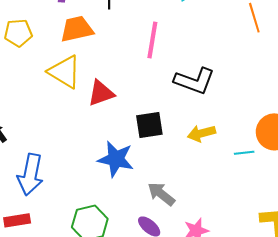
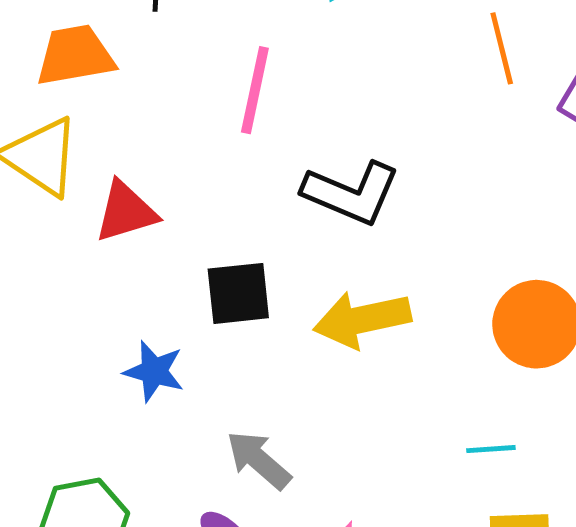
yellow arrow: (201, 133) -> (362, 319), size x1.4
cyan line: (244, 153) -> (491, 449), moved
blue star: (116, 159) -> (154, 371), size x0.7

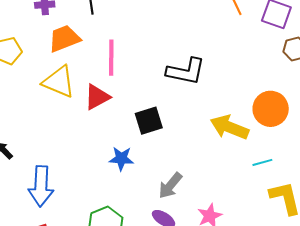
pink line: (255, 90) -> (111, 58), moved
yellow arrow: (362, 319) -> (229, 127), moved, turned 45
gray arrow: (259, 460) -> (170, 186), turned -80

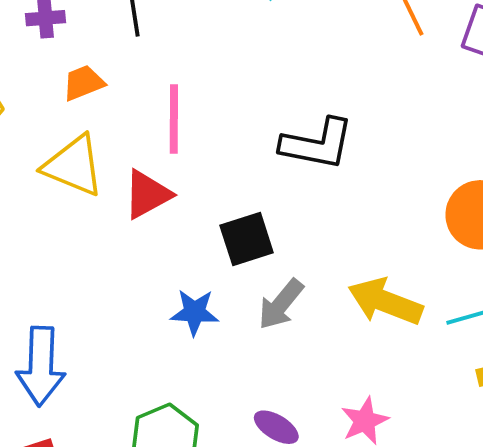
orange trapezoid: (64, 39) -> (83, 83), size x0.7
yellow arrow: (229, 127) -> (385, 302), moved
gray arrow: (170, 186) -> (281, 304), moved

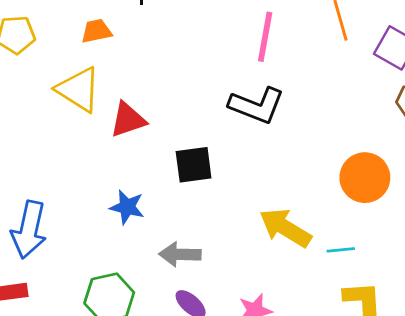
pink line: (174, 119) -> (265, 37), moved
gray arrow: (281, 304) -> (180, 254), moved, turned 42
blue star: (195, 312) -> (127, 207), moved

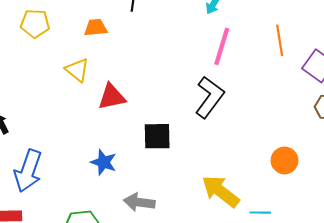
yellow triangle: (78, 90) -> (77, 70), size x0.7
black L-shape: (257, 105) -> (209, 97), turned -81
orange circle: (365, 178) -> (285, 160), size x0.7

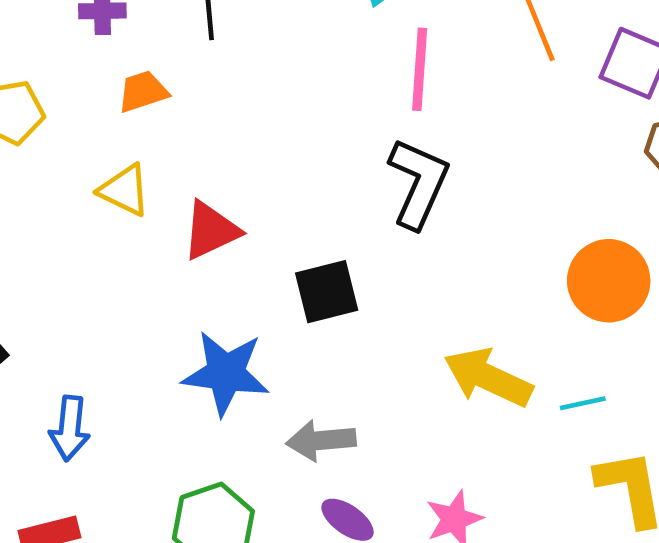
orange circle: (285, 160) -> (609, 281), size x1.4
blue star: (104, 162) -> (226, 373), size x1.5
blue arrow: (28, 171) -> (70, 428), size x0.7

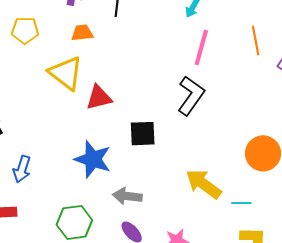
yellow triangle: (124, 190) -> (66, 73), size x1.5

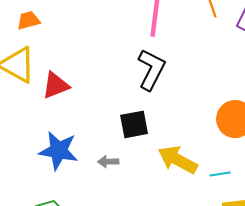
black square: (143, 134) -> (134, 124), moved
gray arrow: (127, 196) -> (108, 162), moved, size x0.7

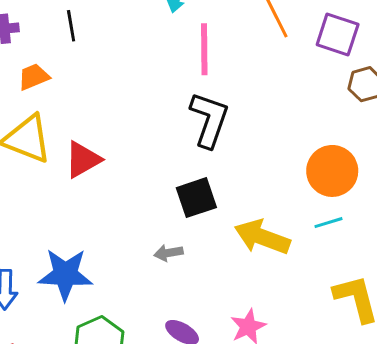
blue star: (59, 151) -> (65, 274), moved
cyan line: (220, 174) -> (328, 223), moved

